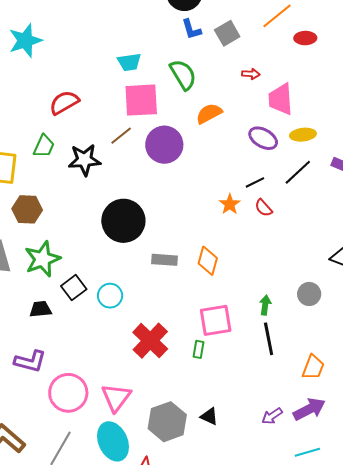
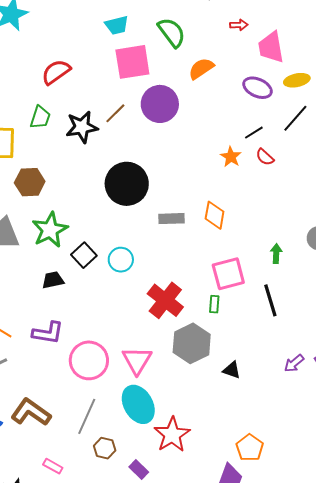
brown line: (121, 136) -> (115, 113), moved
black line: (269, 339) -> (270, 300), moved
gray hexagon: (167, 422) -> (192, 343), moved

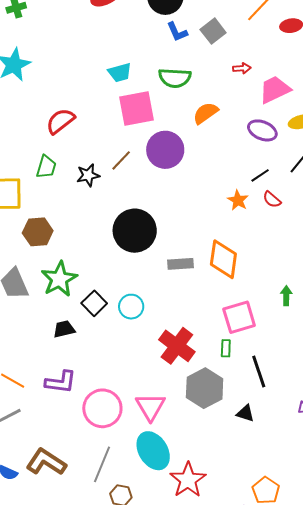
green semicircle: (172, 32) -> (175, 78), turned 132
pink trapezoid: (271, 47) -> (275, 90), turned 76
black star: (82, 127) -> (88, 175), size x0.7
orange diamond: (215, 215) -> (223, 259), size x1.4
black line: (270, 300) -> (259, 371), moved

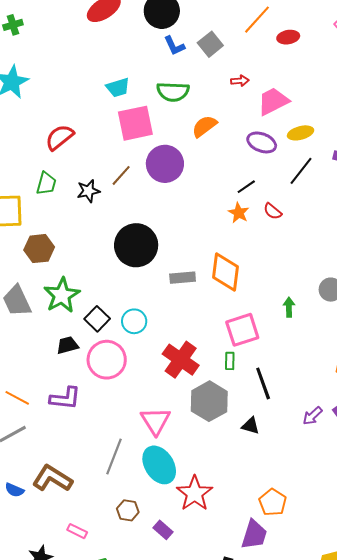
black line: (260, 175) -> (246, 187), moved
pink circle: (102, 408) -> (107, 360), moved
gray line: (102, 464) -> (114, 457), moved

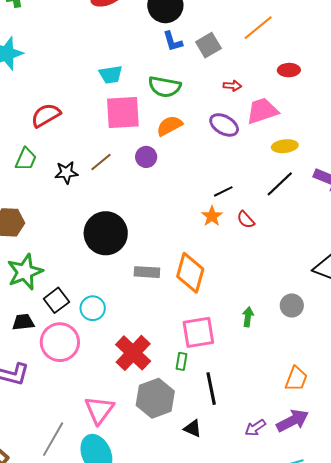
red ellipse: (288, 37) -> (289, 70), moved
orange semicircle: (204, 126) -> (169, 126), moved
purple ellipse: (262, 142) -> (224, 125), moved
purple circle: (165, 164) -> (146, 157), size x0.6

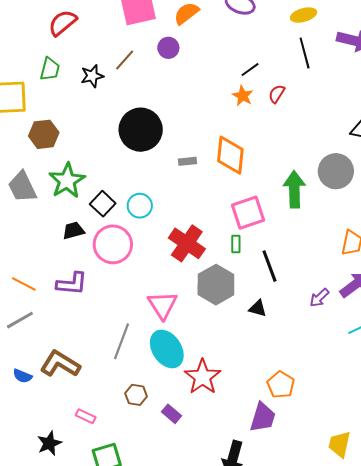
black line: (280, 184) -> (305, 53), turned -52
red semicircle: (246, 220) -> (277, 94), turned 84
gray rectangle: (147, 272) -> (188, 161), size x0.7
gray circle: (292, 306) -> (336, 171), size x1.5
green arrow: (248, 317) -> (294, 189), size x1.8

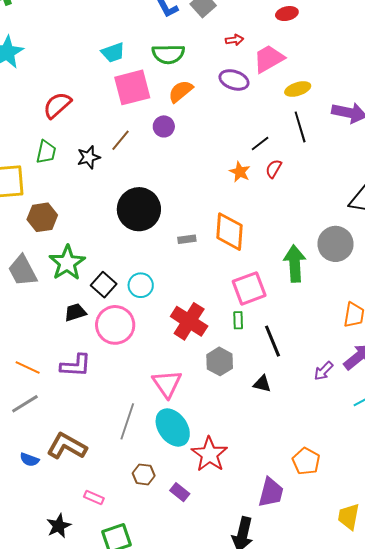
black line: (250, 70) -> (260, 143), moved
gray hexagon: (216, 285) -> (220, 361), size x0.7
orange pentagon: (281, 385) -> (306, 461), moved

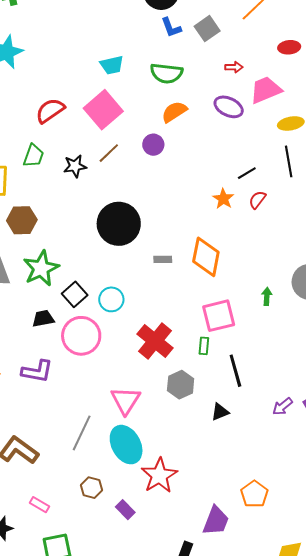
pink square: (132, 87) -> (103, 110), moved, turned -33
green arrow: (295, 264) -> (267, 296), size x0.5
black triangle: (262, 384) -> (220, 412), turned -42

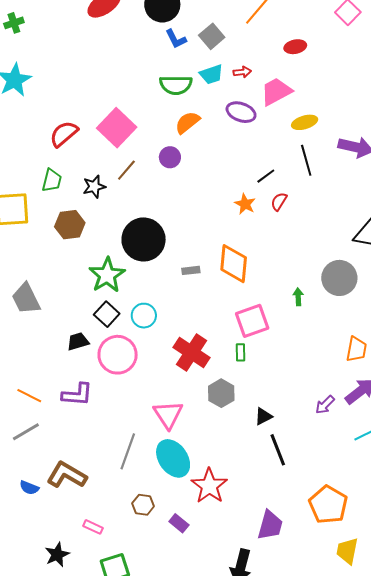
cyan trapezoid: (112, 65) -> (211, 74), moved
brown hexagon: (22, 220) -> (70, 225), moved
green star: (41, 268) -> (107, 275), moved
black line: (235, 371) -> (278, 450), moved
orange pentagon: (254, 494) -> (328, 505), moved, size x1.4

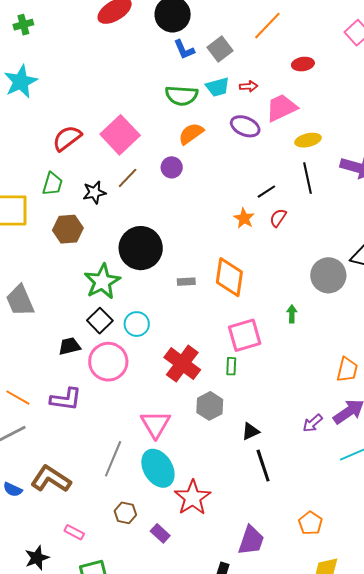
gray circle: (339, 278) -> (328, 275), moved
orange pentagon: (328, 505) -> (310, 523), size x0.6

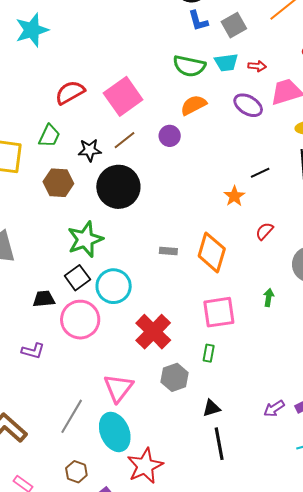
red semicircle: (278, 218) -> (264, 231), moved
black circle: (141, 248) -> (118, 187), moved
cyan circle: (137, 324) -> (114, 286), size x1.4
green rectangle: (231, 366) -> (209, 353), moved
purple L-shape: (66, 399) -> (33, 351), size x0.7

